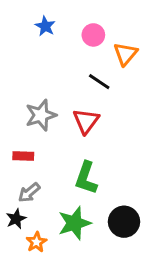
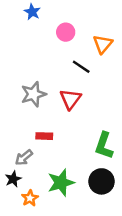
blue star: (45, 26) -> (32, 12), moved
pink circle: (93, 35) -> (66, 32), moved
red rectangle: (23, 156) -> (44, 136), moved
green L-shape: (86, 178) -> (104, 146), moved

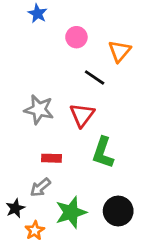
gray star: (33, 94) -> (39, 109), turned 30
green L-shape: (104, 146) -> (103, 153), moved
gray arrow: (24, 158) -> (40, 187), moved

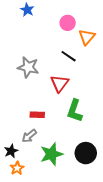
pink circle: (76, 37) -> (68, 23), moved
gray star: (39, 109) -> (28, 67), moved
orange star: (35, 230) -> (17, 168), moved

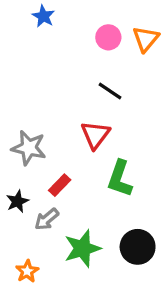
orange triangle: (87, 37) -> (146, 39), moved
gray star: (28, 67) -> (29, 148), moved
red rectangle: (37, 115) -> (60, 185), turned -48
black star: (11, 151) -> (17, 201), moved

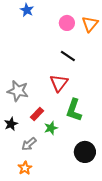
gray arrow: (47, 219) -> (29, 144), moved
green star: (82, 248) -> (51, 128), moved, size x0.6
orange star: (27, 271) -> (25, 168), moved

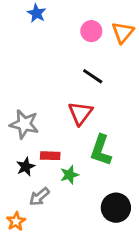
red rectangle: (37, 114) -> (50, 156), turned 48
black star: (11, 124) -> (26, 167), moved
orange star: (25, 168) -> (16, 221), moved

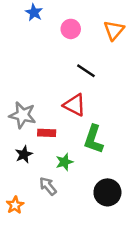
pink circle: (91, 31) -> (71, 29), moved
red triangle: (80, 113) -> (75, 105), turned -40
red rectangle: (50, 156) -> (47, 133), moved
gray arrow: (39, 197) -> (48, 186), moved, turned 90

